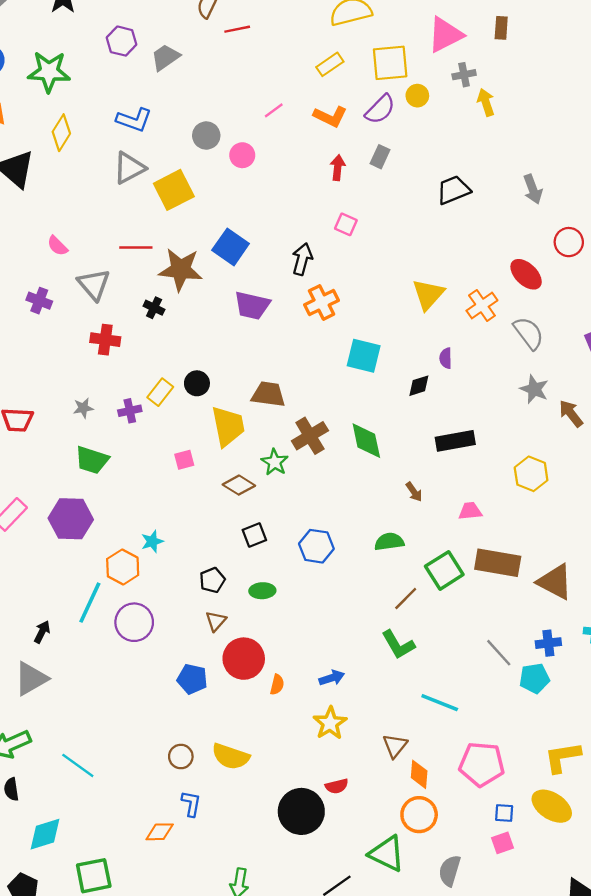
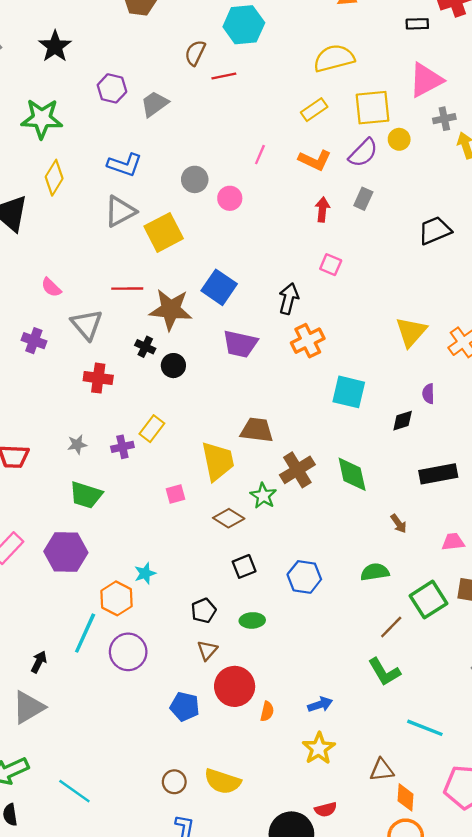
pink line: (274, 110) -> (260, 155), turned -30
black circle: (197, 383) -> (173, 366), moved
brown triangle: (395, 746) -> (382, 770), turned 45

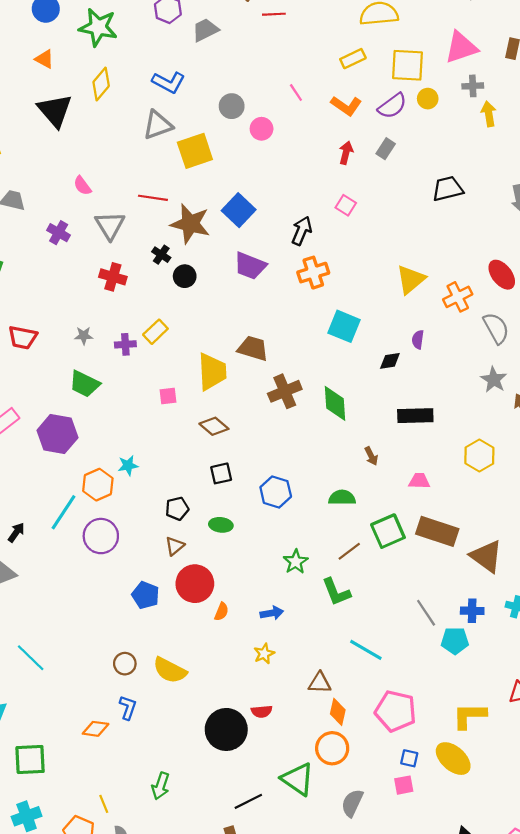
pink line: (260, 155) -> (296, 93), turned -66
green star: (263, 496) -> (296, 562), moved
yellow star: (319, 748) -> (264, 654), size x0.7

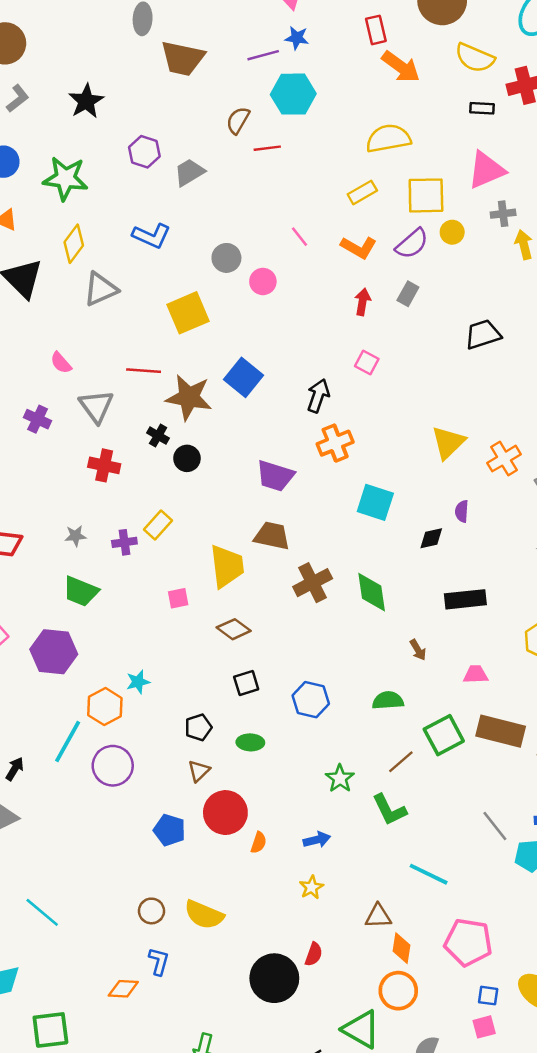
gray triangle: (158, 125) -> (101, 289), moved
purple trapezoid: (250, 266) -> (275, 476), moved
red semicircle: (262, 711) -> (314, 954), turned -60

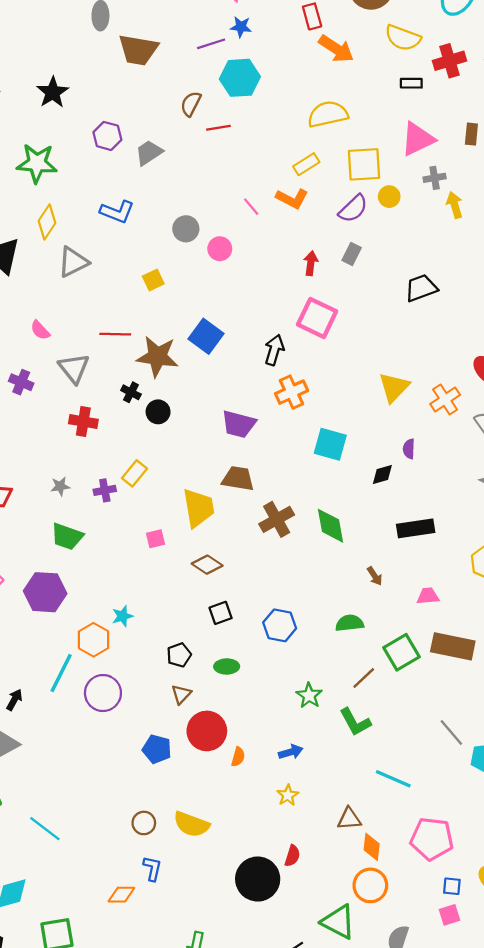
orange L-shape: (359, 247) -> (292, 199), moved
yellow square: (188, 313) -> (153, 280), size x0.6
pink square: (367, 362) -> (317, 318), size x1.8

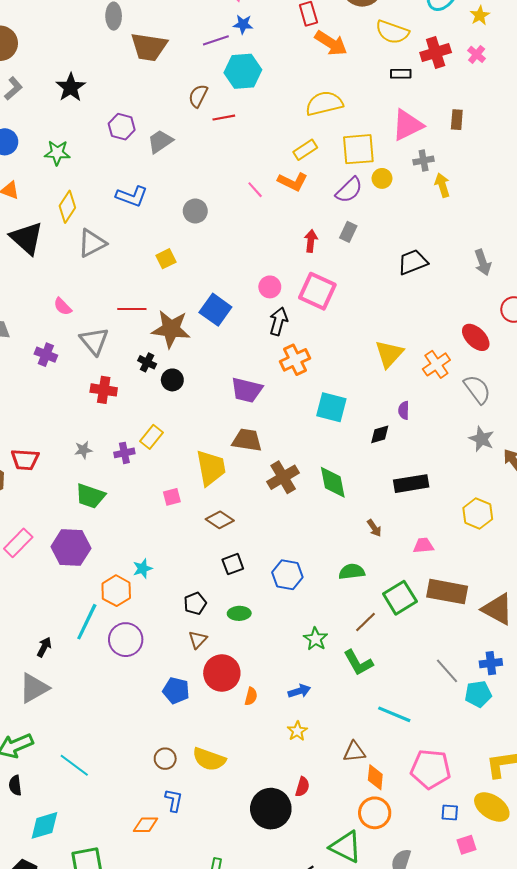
green star: (37, 163) -> (57, 153), size x0.7
pink circle: (220, 249) -> (270, 287), moved
pink square: (450, 915) -> (466, 845), moved

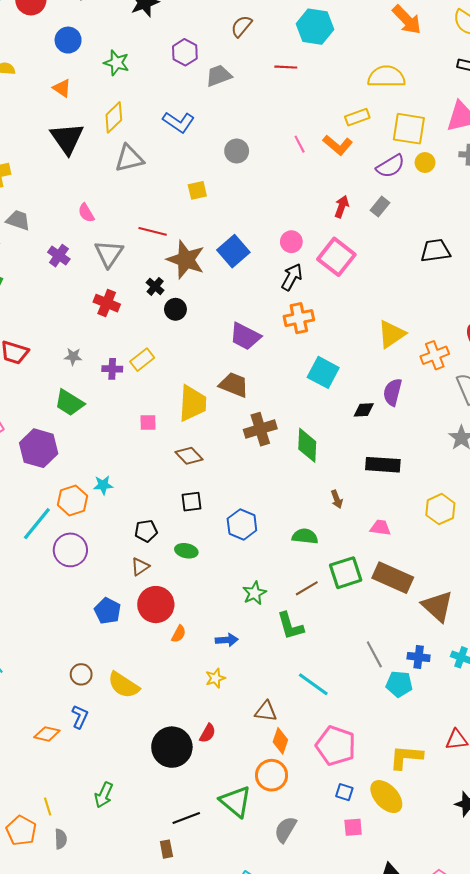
brown semicircle: (198, 96) -> (241, 26), moved
purple semicircle: (404, 410) -> (393, 392), size x1.5

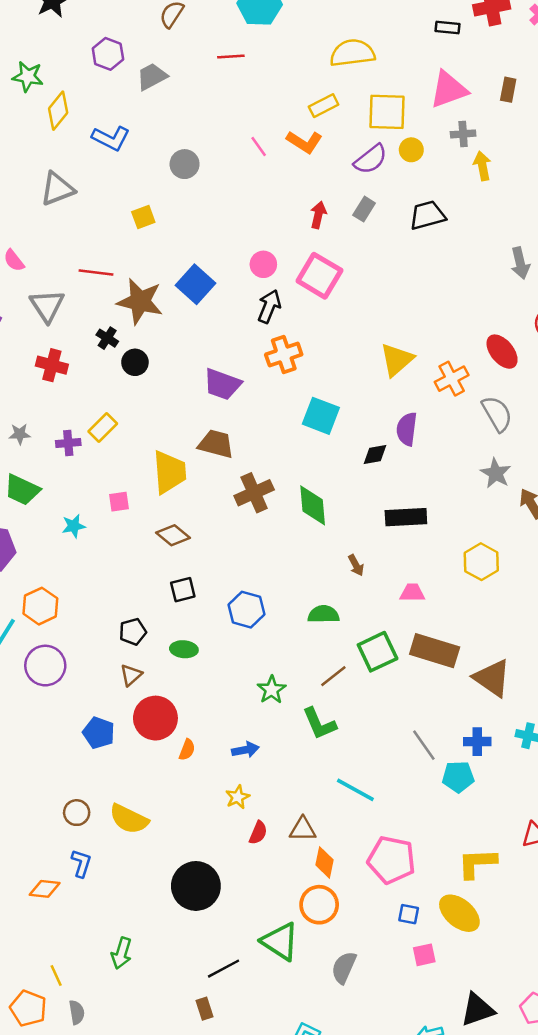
yellow diamond: (114, 117) -> (58, 111), moved
black trapezoid: (435, 251) -> (427, 215), moved
cyan star: (103, 485) -> (74, 526), moved
red semicircle: (208, 733) -> (258, 833), moved

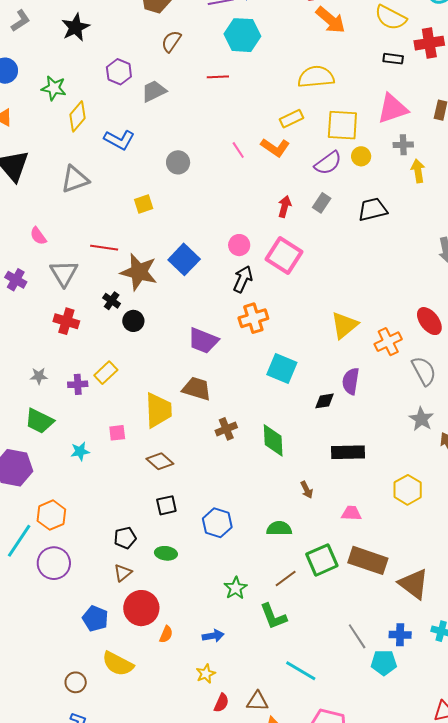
brown cross: (254, 493) -> (226, 429), size x0.7
yellow semicircle: (129, 819) -> (118, 664), moved

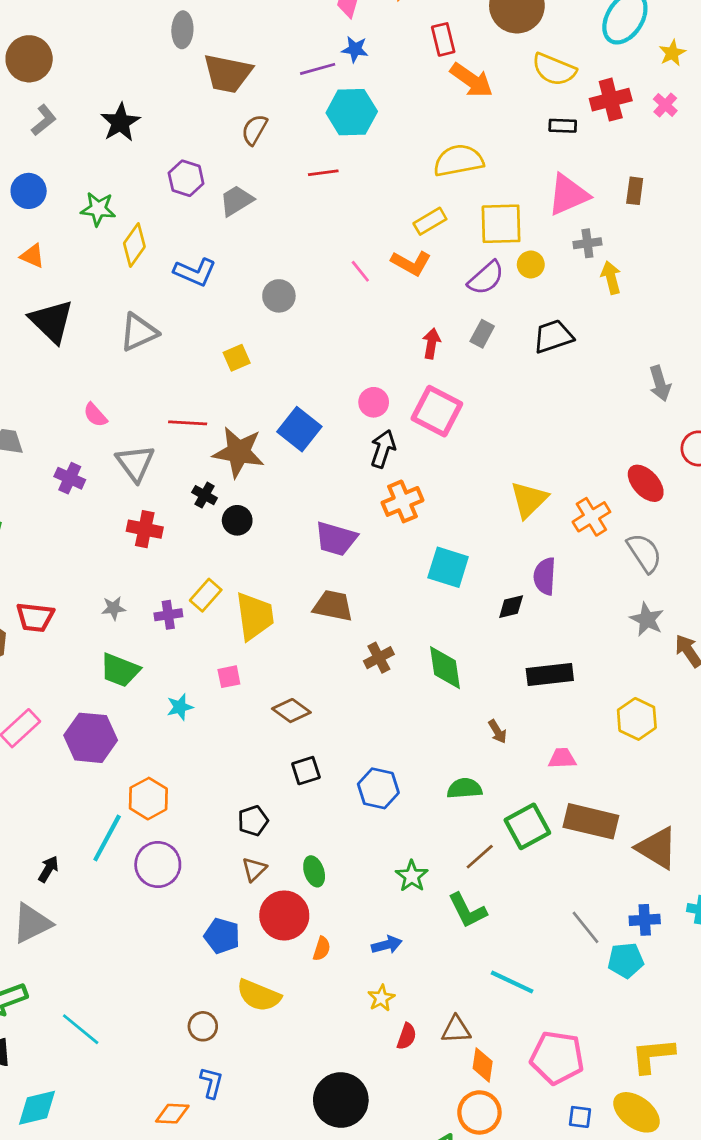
yellow trapezoid: (158, 410) -> (255, 616), moved
green ellipse: (166, 553) -> (314, 871), moved, turned 70

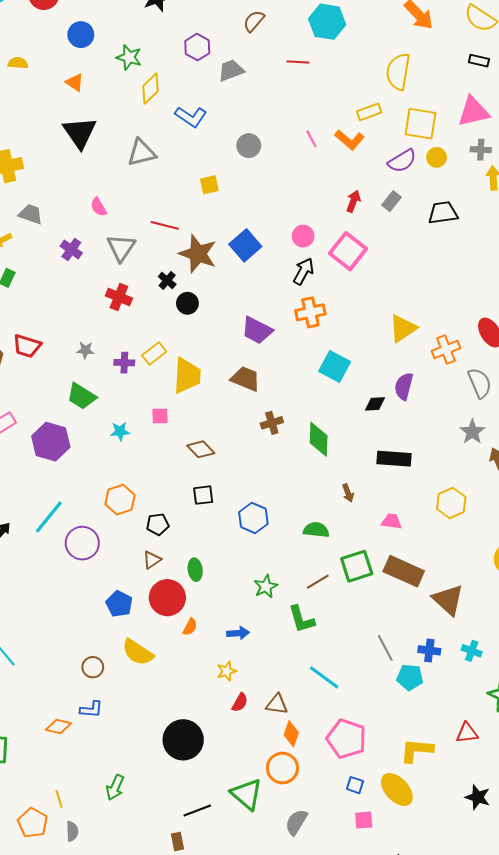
yellow semicircle: (458, 161) -> (398, 72), turned -81
orange hexagon: (148, 799) -> (120, 500), moved
blue L-shape: (212, 1083) -> (91, 709), turned 70

